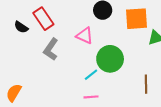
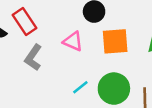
orange square: (136, 19) -> (115, 41), moved
green circle: (110, 59) -> (114, 89), moved

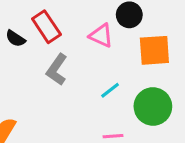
pink triangle: (73, 41) -> (101, 36), moved
cyan line: (80, 87) -> (110, 90), moved

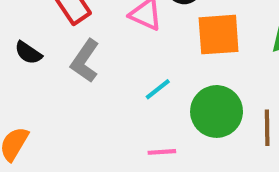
black semicircle: (15, 38) -> (28, 53), moved

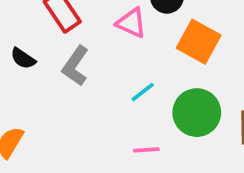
orange square: (219, 35) -> (199, 42), turned 33

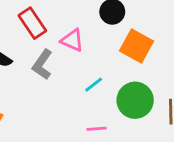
pink triangle: (131, 23) -> (72, 40), moved

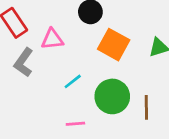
pink triangle: (72, 40) -> (52, 39), turned -30

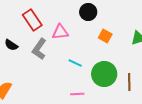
orange square: (114, 45) -> (105, 36), size x0.6
cyan line: (73, 81) -> (75, 63), turned 64

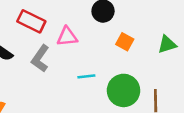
red rectangle: (32, 20) -> (31, 21), turned -30
cyan line: (75, 63) -> (86, 76), turned -32

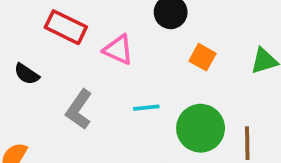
pink triangle: (67, 37) -> (118, 50), turned 30
gray L-shape: (40, 58) -> (79, 109), moved

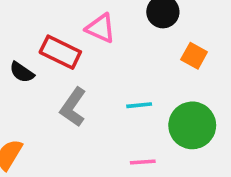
red rectangle: (66, 27) -> (60, 52), moved
pink triangle: (118, 50) -> (101, 28), moved

